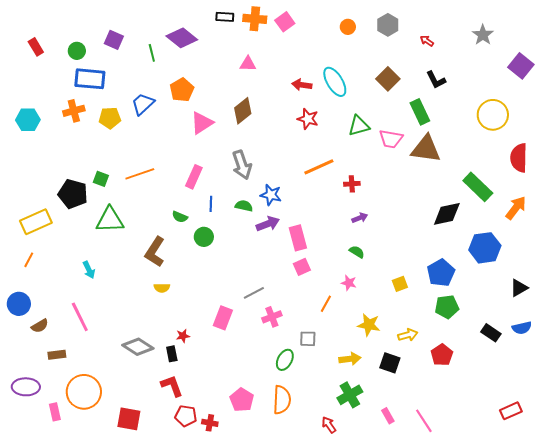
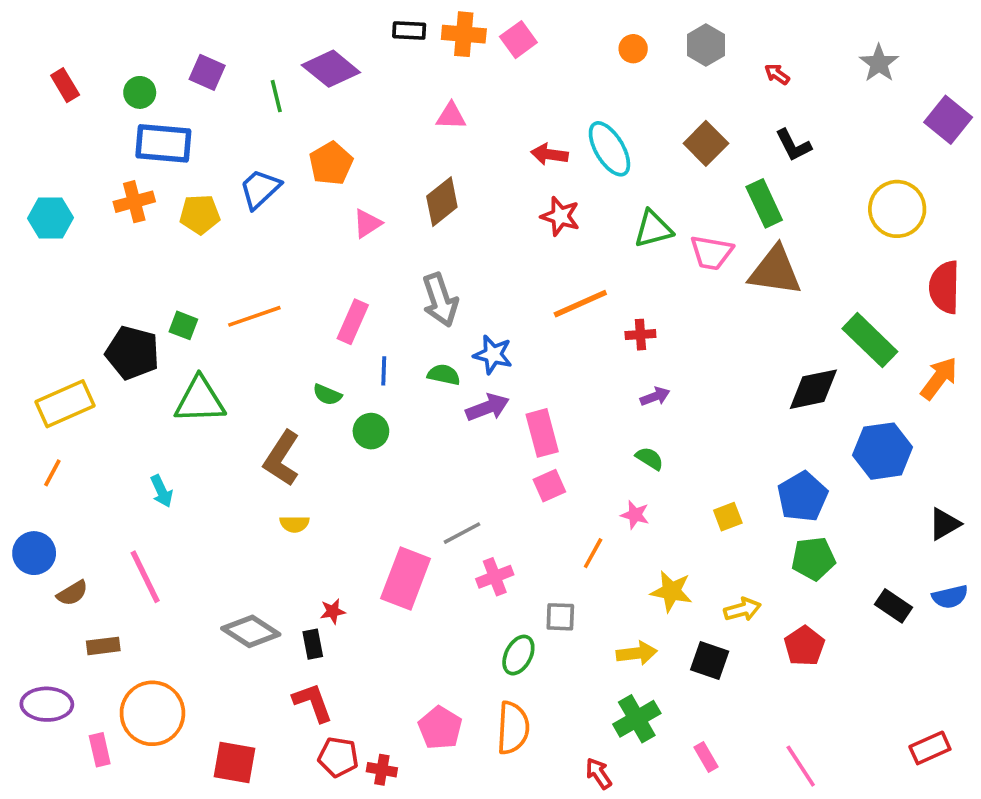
pink triangle: (202, 123) -> (367, 224), size x0.7
pink rectangle: (223, 318) -> (406, 579), size x1.4
pink line: (424, 421) -> (801, 766), moved

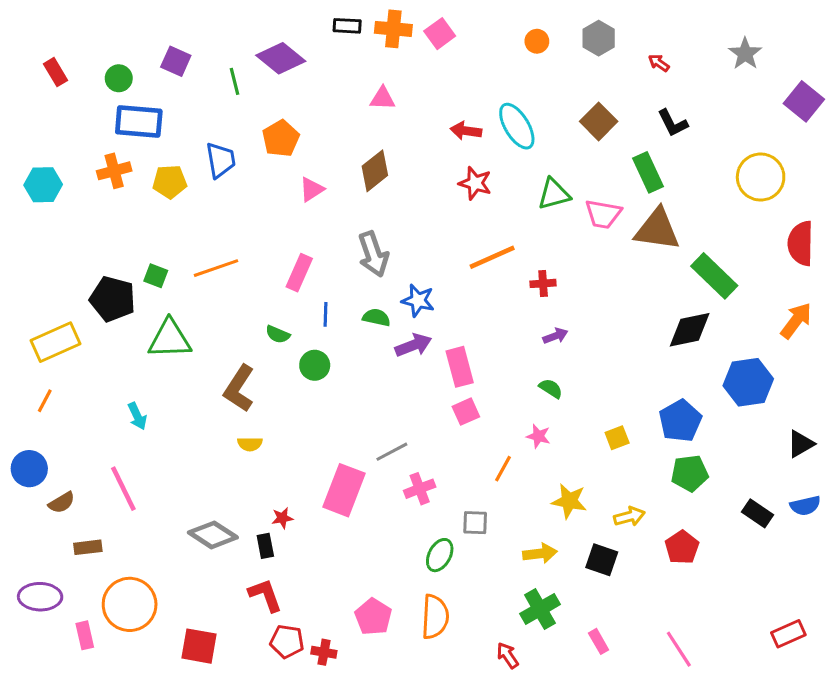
blue trapezoid: (260, 189) -> (221, 160), turned 123
green rectangle: (870, 340) -> (714, 276), moved

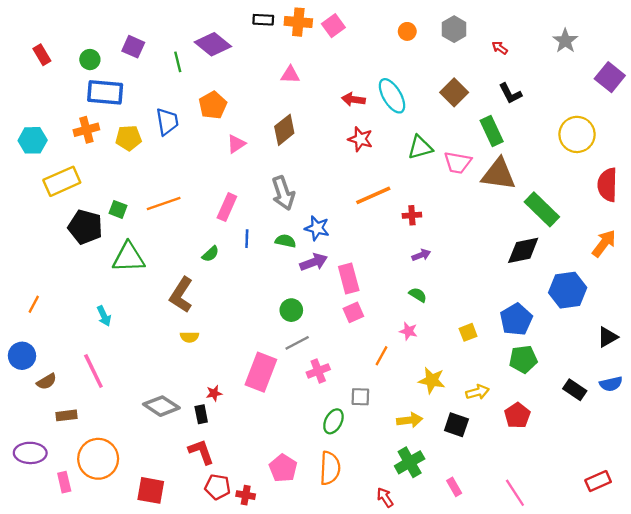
green semicircle: (278, 334) -> (211, 254), turned -66
yellow rectangle: (55, 342) -> (62, 181), moved
green circle: (315, 365) -> (291, 310), moved

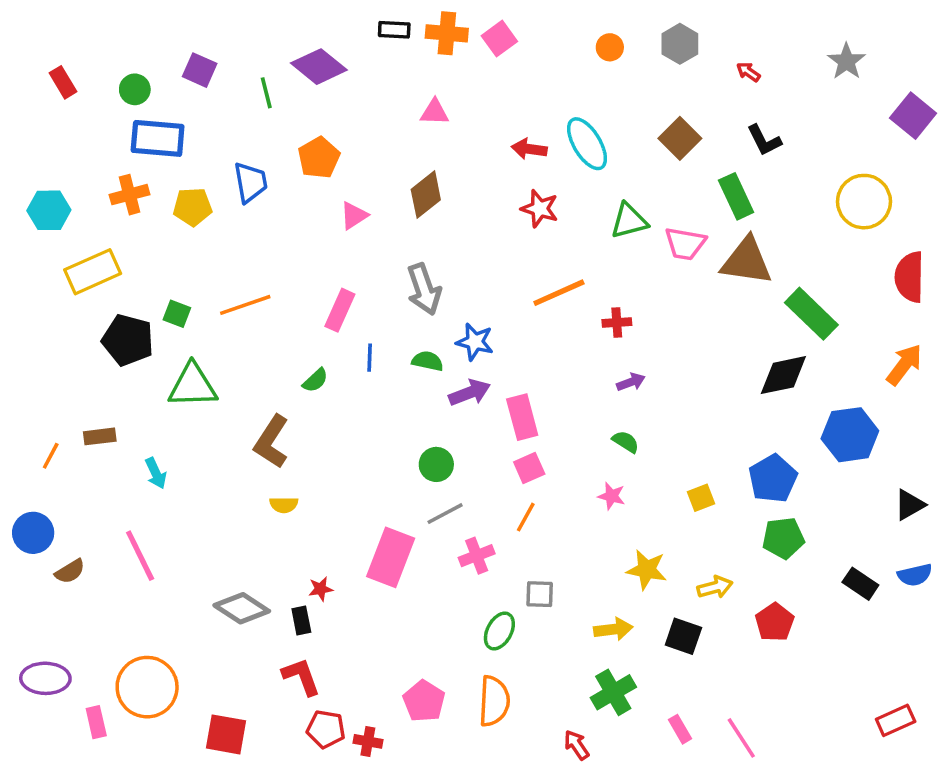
orange line: (381, 356) -> (526, 517), moved
brown rectangle: (66, 415) -> (100, 436), moved
pink line: (515, 493) -> (741, 738), moved

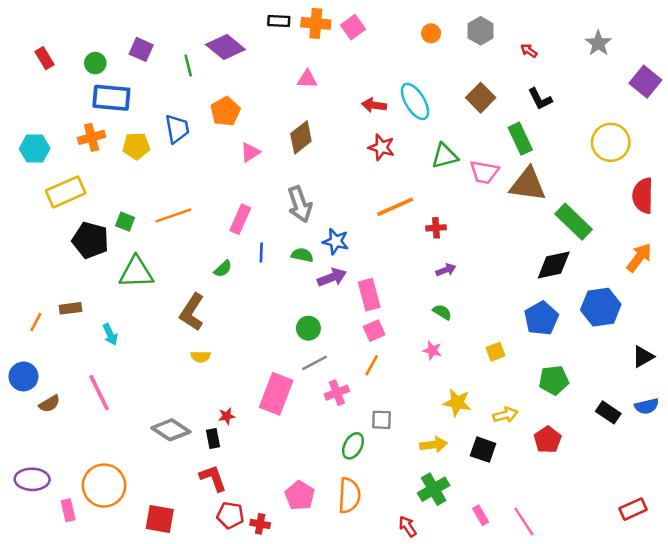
blue pentagon: (773, 478) -> (541, 318), moved

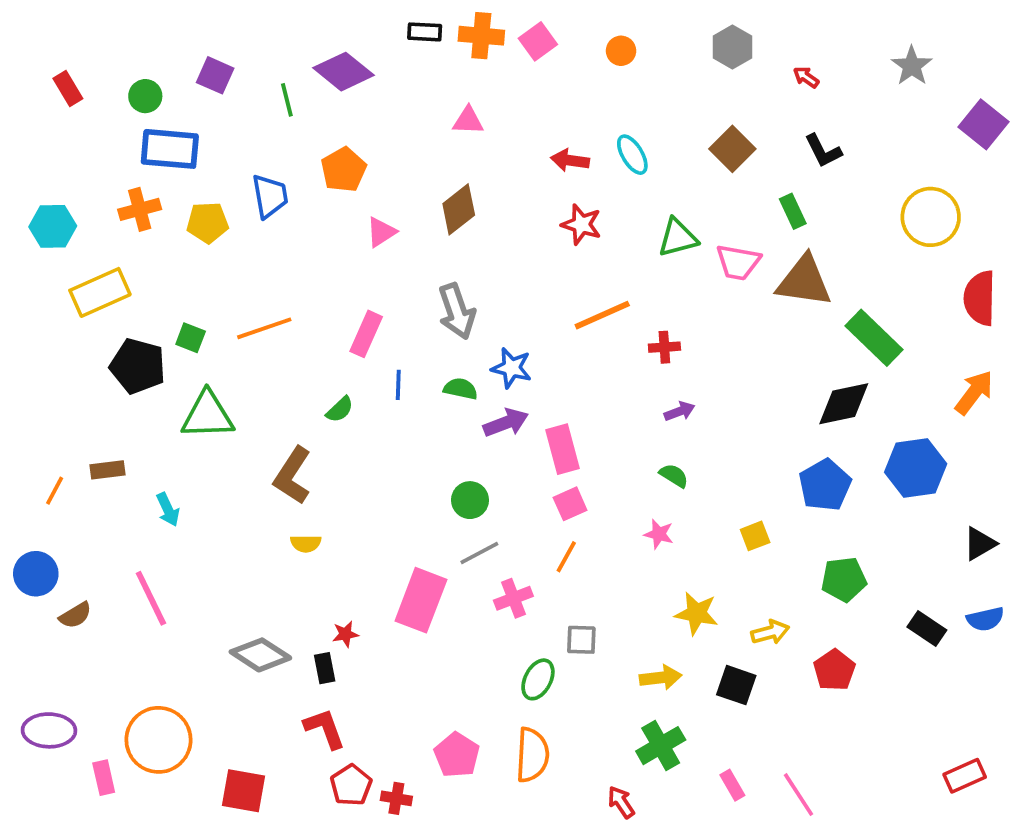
orange circle: (431, 33) -> (621, 51), moved
cyan ellipse: (415, 101) -> (632, 155), size x0.7
green rectangle: (520, 139) -> (793, 211), size x0.7
red pentagon: (230, 515) -> (351, 785), turned 30

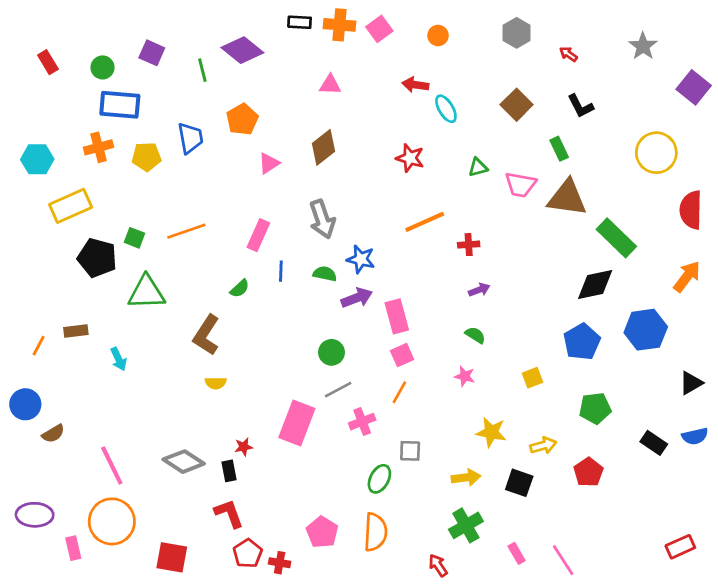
red arrow: (570, 160) -> (415, 85), moved
green triangle: (678, 238) -> (478, 167), size x0.7
pink line: (151, 598) -> (112, 466), moved

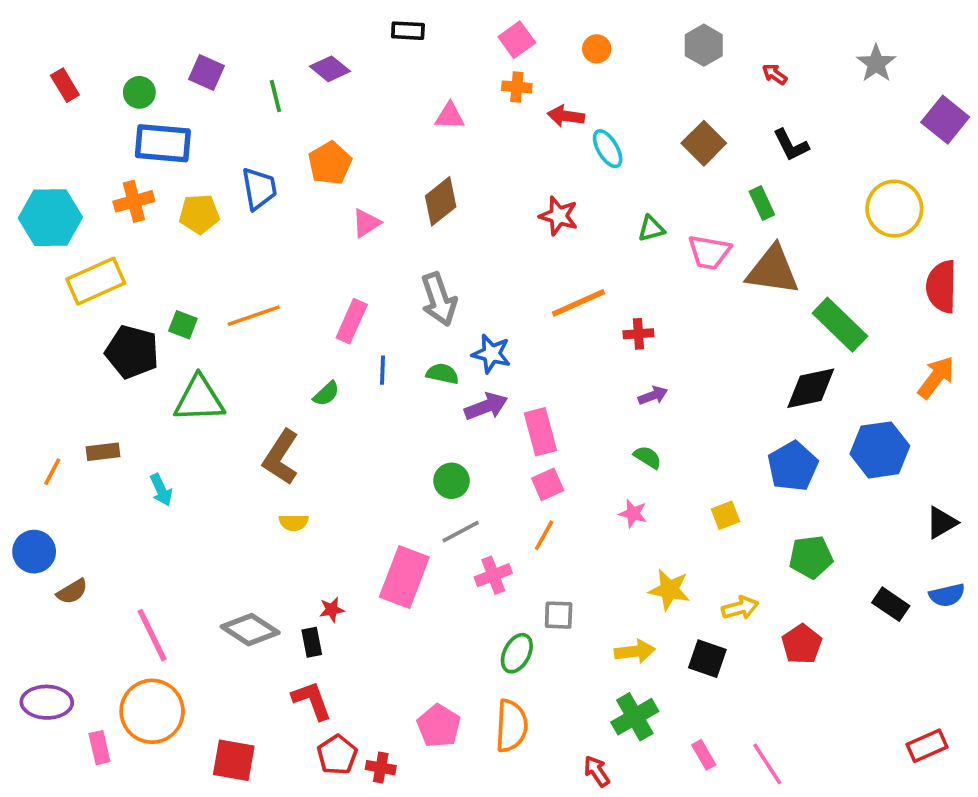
orange cross: (339, 25) -> (517, 87), moved, size x0.7
purple diamond: (242, 50) -> (330, 69), size x0.7
cyan hexagon: (37, 159) -> (50, 218), size x1.4

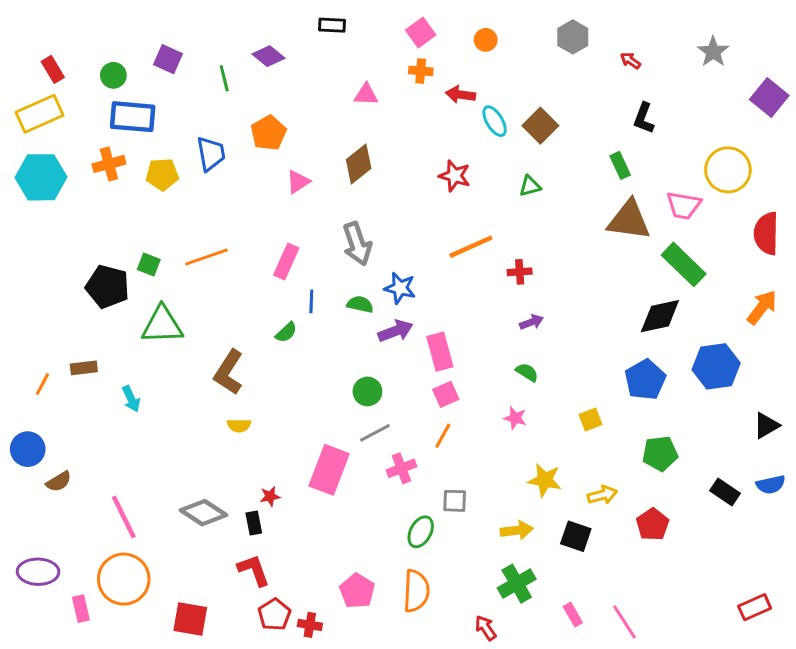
brown square: (704, 143) -> (540, 126), moved
black L-shape: (791, 145) -> (644, 118), turned 48
pink trapezoid: (709, 252) -> (684, 205), moved
yellow rectangle: (96, 281) -> (40, 114), moved
green semicircle: (326, 394) -> (286, 332), moved

